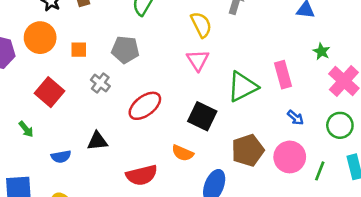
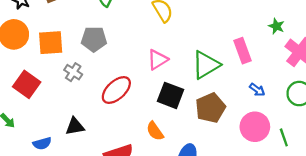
orange square: (79, 50) -> (51, 43), size x1.6
pink triangle: (198, 60) -> (158, 60), moved, turned 35
brown pentagon: (248, 150) -> (210, 108), moved
orange semicircle: (183, 153) -> (155, 131), turned 36
green line: (320, 171) -> (284, 137), turned -36

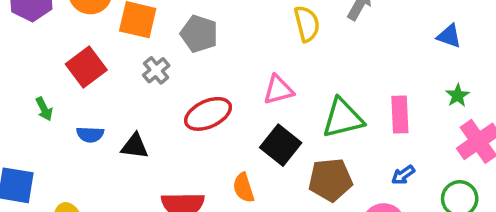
blue arrow: (257, 90) -> (403, 175), turned 91
blue semicircle: (42, 143) -> (90, 134), moved

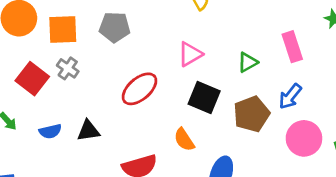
gray cross: (156, 70) -> (68, 68), moved
green triangle: (343, 118) -> (248, 62), size x0.6
blue arrow: (403, 175) -> (290, 96), moved, size x1.4

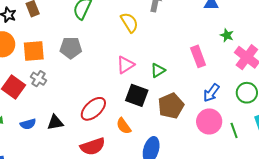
green triangle: (248, 62) -> (158, 70), moved
red ellipse: (139, 89) -> (93, 109), moved
blue arrow: (290, 96) -> (211, 93), moved

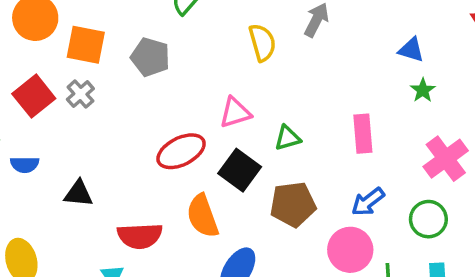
green star: (227, 35) -> (423, 90), moved
red ellipse: (93, 109) -> (181, 151), moved
black triangle: (55, 122) -> (78, 194), moved
blue semicircle: (28, 124) -> (25, 165), moved
orange semicircle: (124, 126) -> (203, 216), size x1.4

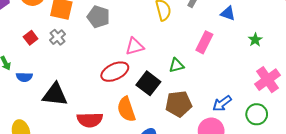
blue triangle: (411, 50) -> (228, 13), moved
red square: (34, 96) -> (31, 38), size x0.6
pink triangle: (235, 113) -> (135, 46), moved
pink rectangle: (363, 134) -> (204, 42), moved, turned 30
black triangle: (78, 194) -> (55, 95), size x1.5

